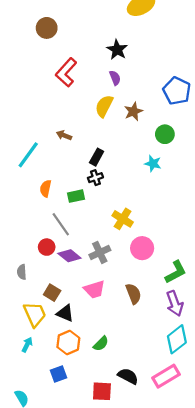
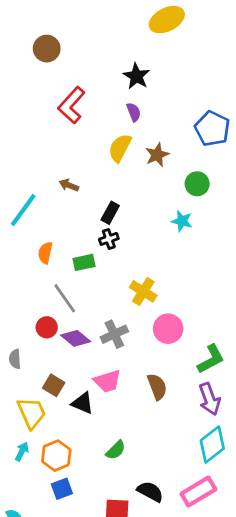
black triangle: (65, 313) -> (83, 403), moved
orange hexagon: (68, 343) -> (56, 456), moved

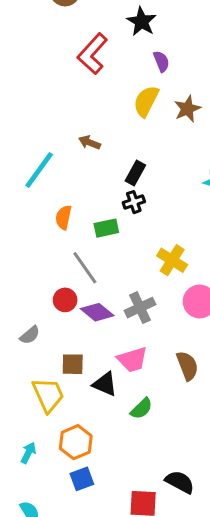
black star: (136, 76) -> (142, 22), moved
gray semicircle: (15, 359) -> (30, 335), turned -126
brown square: (54, 385) -> (73, 364), turned -30
green semicircle: (116, 450) -> (142, 409), moved
cyan arrow: (22, 451) -> (28, 453), moved

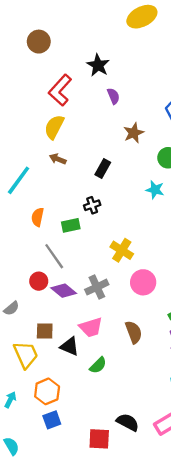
yellow semicircle: (146, 101) -> (54, 127), moved
black rectangle: (135, 173) -> (103, 168), moved

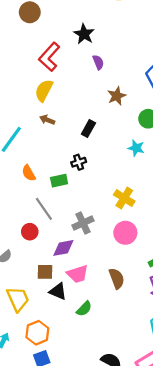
orange semicircle: (38, 217) -> (29, 173), turned -42
yellow cross: (122, 250) -> (124, 198), moved
gray cross: (97, 287) -> (83, 223), moved
purple diamond: (64, 291) -> (63, 248), moved, turned -50
brown square: (45, 331) -> (45, 272), moved

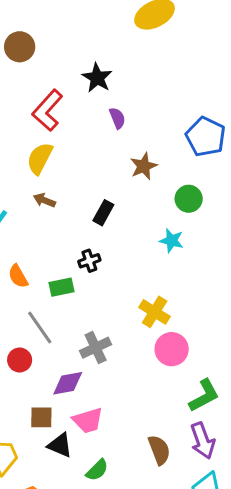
pink circle: (125, 233) -> (172, 349), moved
brown semicircle: (117, 278) -> (159, 450), moved

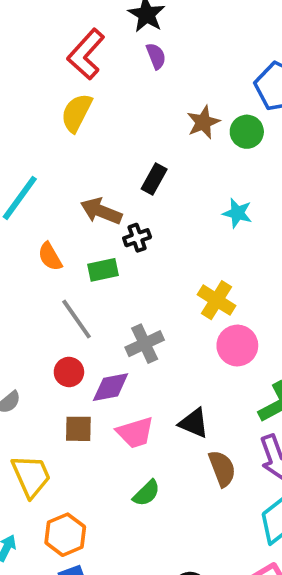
purple semicircle: (117, 118) -> (156, 56), moved
green circle: (189, 199) -> (247, 132), moved
brown arrow: (44, 200) -> (101, 211), moved, size x1.5
red circle: (20, 360) -> (69, 372), moved
black triangle: (60, 445) -> (194, 423), moved

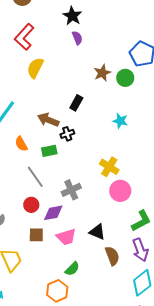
red L-shape: (86, 54) -> (24, 37), moved
orange hexagon: (65, 535) -> (57, 291), moved

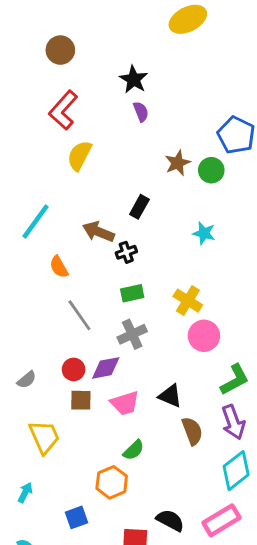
green rectangle: (49, 151) -> (132, 293), moved
red circle: (31, 205) -> (74, 369), moved

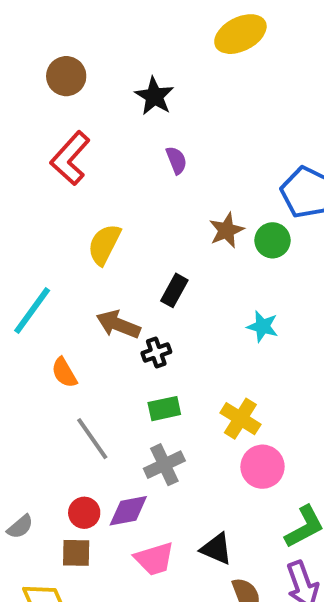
black star: (134, 79) -> (154, 96), moved
yellow semicircle: (79, 156) -> (104, 244), moved
brown square: (81, 400) -> (76, 553), moved

